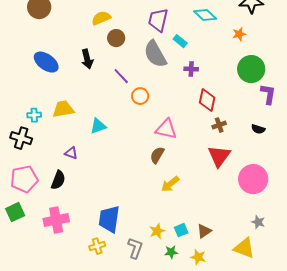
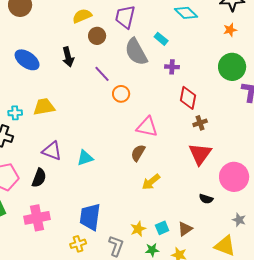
purple trapezoid: (158, 20) -> (125, 17), moved
orange star: (239, 34) -> (230, 30), moved
cyan triangle: (98, 126) -> (85, 158), moved
black semicircle: (258, 129) -> (206, 199), moved
purple triangle: (71, 153) -> (52, 151), size x1.5

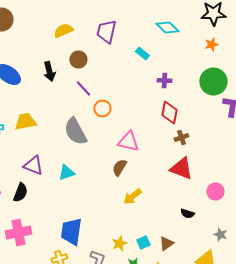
brown circle: (97, 36) -> (78, 60), moved
gray semicircle: (136, 52) -> (75, 132), moved
purple cross: (172, 67) -> (164, 80), moved
red triangle: (200, 154) -> (181, 168), turned -45
pink circle: (234, 177) -> (215, 192), size x0.6

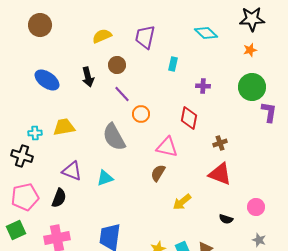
cyan rectangle: (142, 54) -> (173, 64), moved, turned 64
red diamond: (169, 112) -> (189, 118), moved
pink circle: (215, 192) -> (256, 207), moved
yellow arrow: (132, 196) -> (182, 202), moved

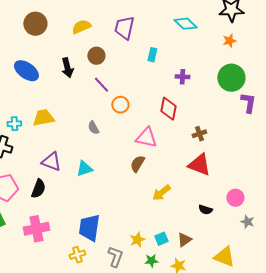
brown circle: (40, 25) -> (35, 24), moved
gray semicircle: (114, 137) -> (93, 128), size x0.5
gray star: (259, 240) -> (247, 222), moved

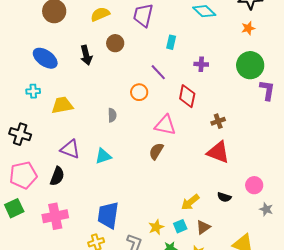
purple line: (101, 85) -> (158, 72), moved
cyan cross: (14, 124) -> (33, 91), moved
gray semicircle: (93, 128) -> (112, 115), turned -152
yellow arrow: (161, 193) -> (190, 202), moved

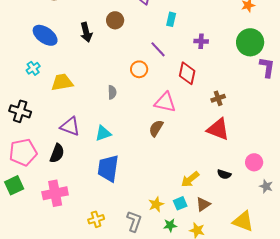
cyan cross: (33, 91) -> (33, 68), turned -32
blue trapezoid: (108, 215) -> (108, 168), moved

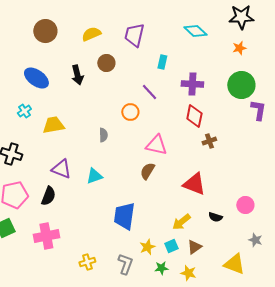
purple cross: (201, 41) -> (192, 84), size x1.5
red diamond: (187, 73) -> (194, 116), moved
red triangle: (218, 129) -> (194, 184), moved
blue trapezoid: (108, 168) -> (124, 216), moved
gray star: (266, 186) -> (255, 240), moved

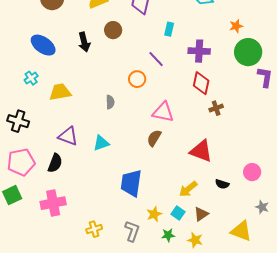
orange star: (239, 48) -> (236, 26), moved
cyan square: (171, 246) -> (178, 213), turned -32

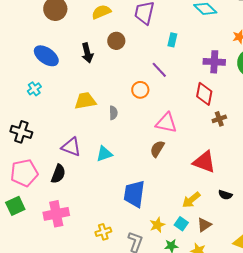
purple cross: (199, 51) -> (214, 62), moved
yellow trapezoid: (60, 92) -> (85, 101), moved
yellow cross: (94, 229) -> (103, 232), moved

